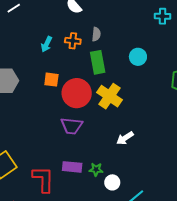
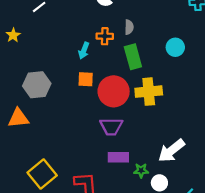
cyan arrow: (47, 44) -> (84, 51), moved
yellow cross: (110, 96) -> (149, 92), turned -35
white arrow: (125, 138) -> (171, 151), moved, size x1.5
purple rectangle: (72, 167) -> (118, 157), moved

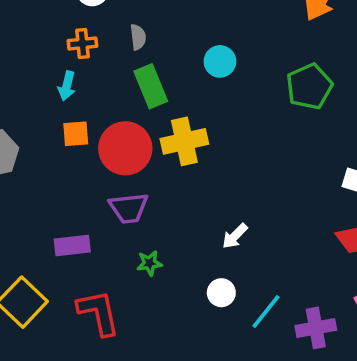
orange cross: (105, 36) -> (82, 43), moved
white arrow: (171, 151) -> (235, 236), size x0.6
purple rectangle: (118, 157) -> (72, 245), moved
green star: (141, 171) -> (150, 263), moved

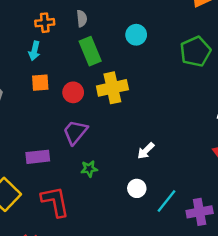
red circle: (125, 148) -> (73, 92), size x0.6
purple trapezoid: (129, 208) -> (75, 132), turned 136

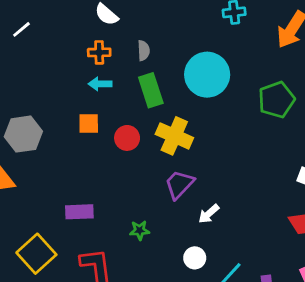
cyan circle: (136, 35) -> (207, 75), size x1.8
cyan arrow: (34, 51) -> (100, 84), moved, turned 72
yellow cross: (112, 88) -> (174, 136), turned 32
purple trapezoid: (75, 132) -> (179, 184), moved

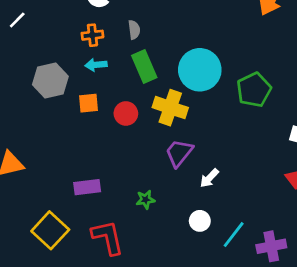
cyan circle: (207, 75) -> (200, 70), moved
green pentagon: (276, 100) -> (254, 90), moved
gray hexagon: (23, 134) -> (50, 81), moved

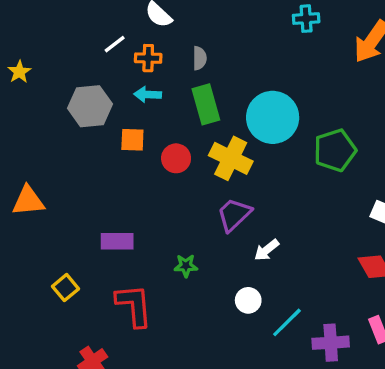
white line: (17, 20) -> (115, 44), moved
yellow square: (50, 230) -> (66, 288), size x0.6

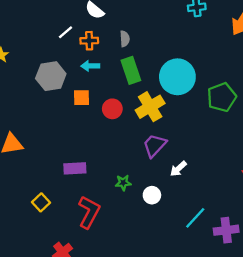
yellow cross: (231, 158) -> (150, 107), turned 36
white circle: (248, 300) -> (152, 195), moved
red L-shape: (134, 305) -> (89, 212), turned 36

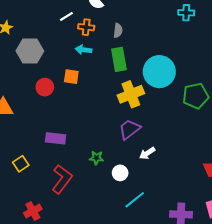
gray hexagon: (51, 76) -> (30, 51), moved
red circle: (112, 109) -> (45, 87), moved
cyan line: (195, 218) -> (135, 200), moved

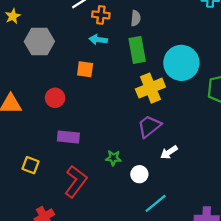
red circle: (45, 87) -> (55, 98), moved
yellow square: (21, 164) -> (31, 165), turned -35

